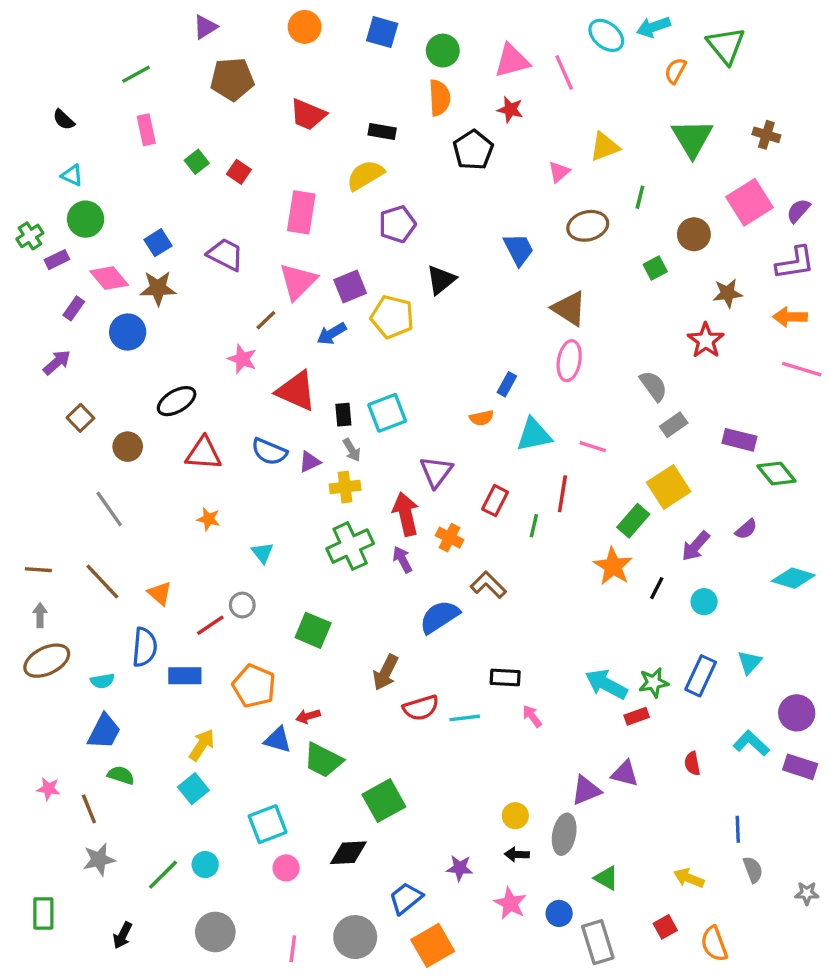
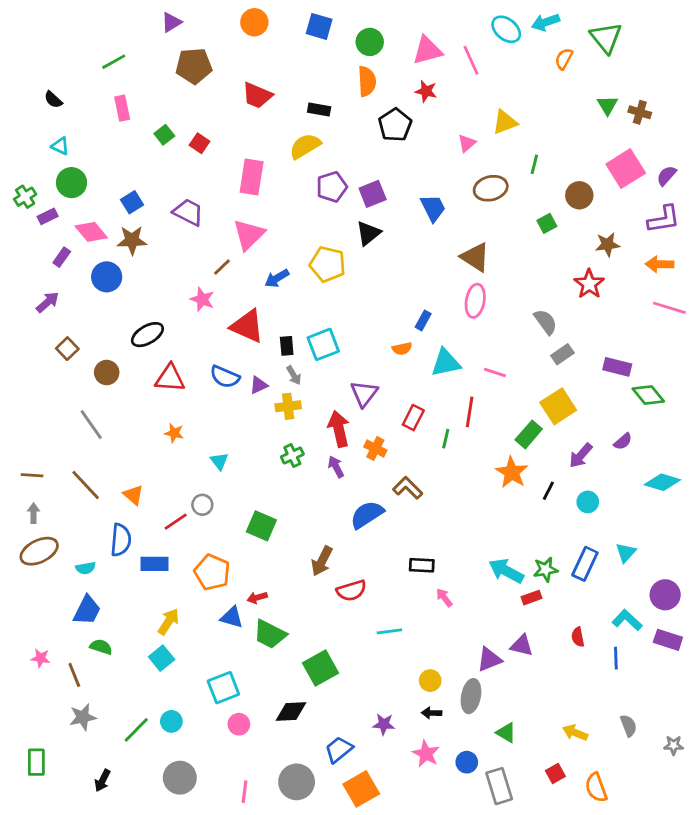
green triangle: (692, 138) -> (607, 105), moved, size x0.6
purple square: (350, 286) -> (373, 194), moved
green cross: (350, 546) -> (292, 456), size x0.6
cyan line: (465, 718) -> (389, 631), moved
blue line: (738, 829) -> (616, 658), moved

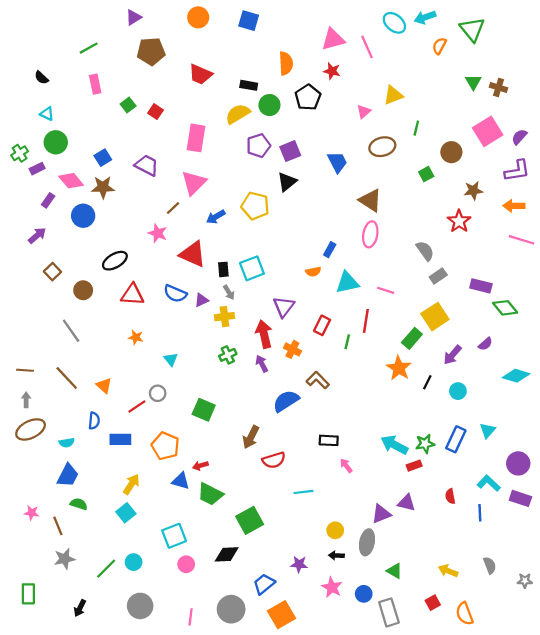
green circle: (370, 42) -> (269, 105), moved
blue semicircle: (121, 540) -> (94, 421), size x0.7

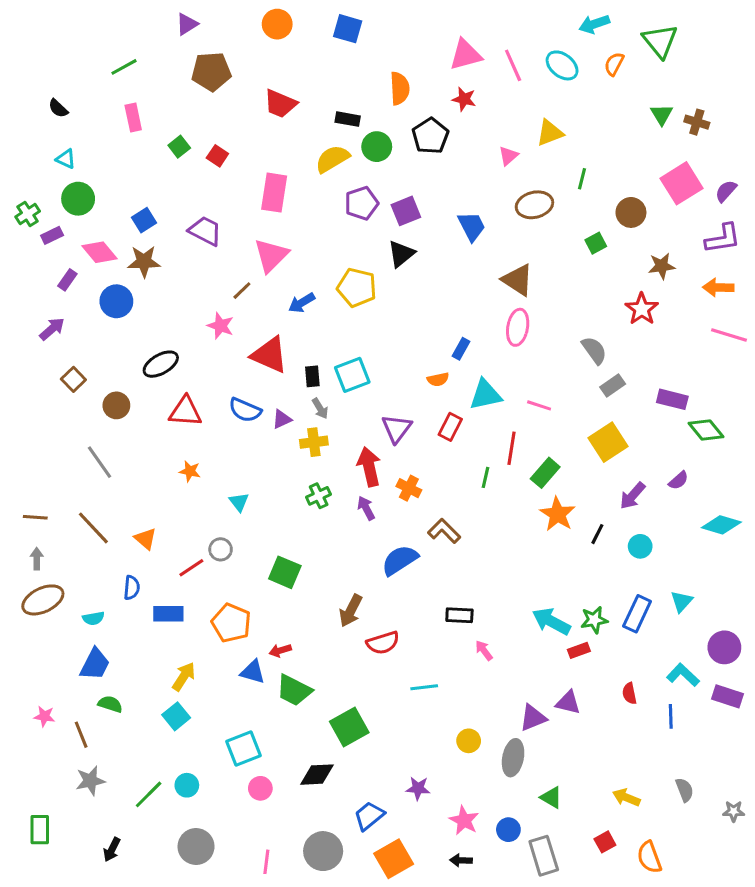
cyan ellipse: (394, 23) -> (562, 65), moved
red rectangle: (322, 325) -> (450, 427), moved
green rectangle: (412, 338) -> (545, 473), moved
black arrow: (336, 555) -> (461, 860), moved

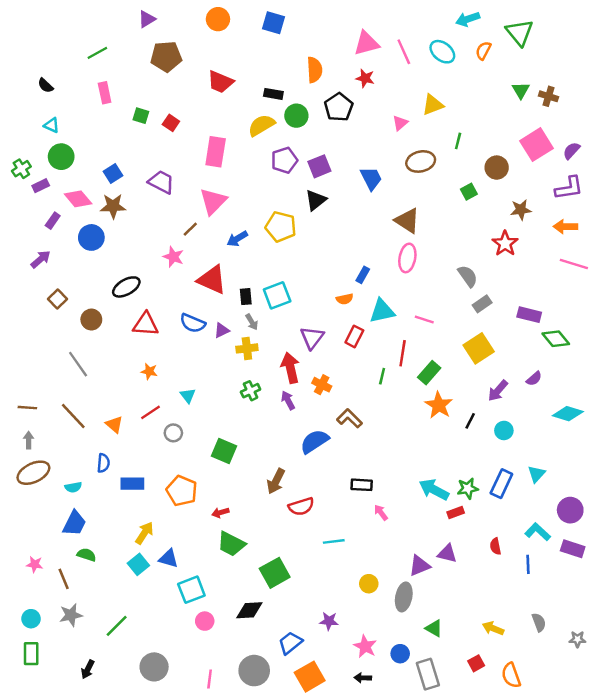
green square: (179, 147) -> (141, 116), turned -35
red line: (191, 568) -> (150, 412), moved
blue triangle: (253, 672) -> (169, 558), moved
cyan circle: (187, 785) -> (31, 619), moved

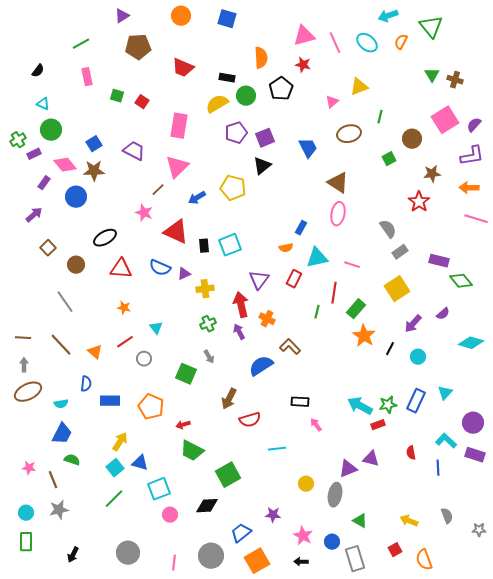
black semicircle: (45, 85) -> (38, 71), turned -96
gray arrow: (252, 322) -> (209, 357), moved
green line: (117, 626) -> (114, 499), moved

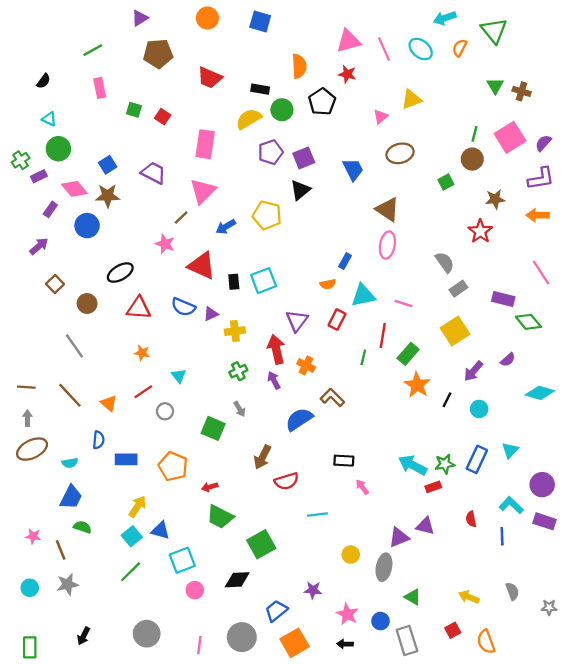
green line: (380, 117) -> (475, 134), moved
pink line: (476, 219) -> (541, 273), moved, turned 40
green rectangle: (26, 542) -> (30, 647), moved

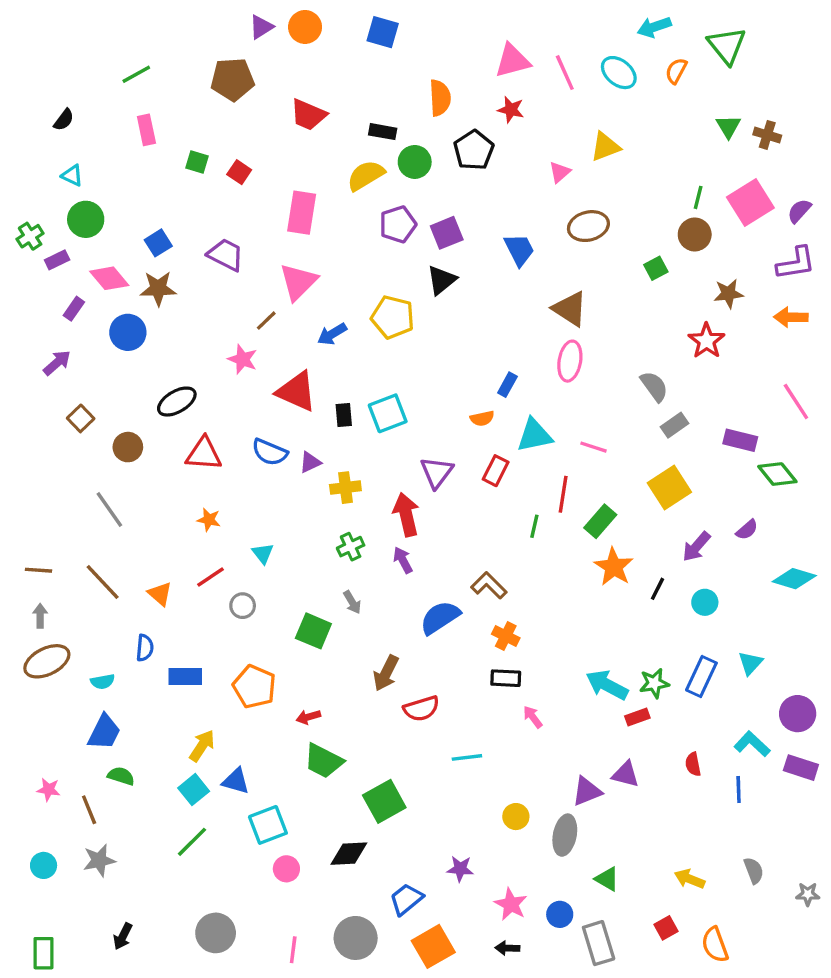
purple triangle: (140, 18) -> (261, 27), moved
orange cross: (306, 365) -> (506, 636), moved

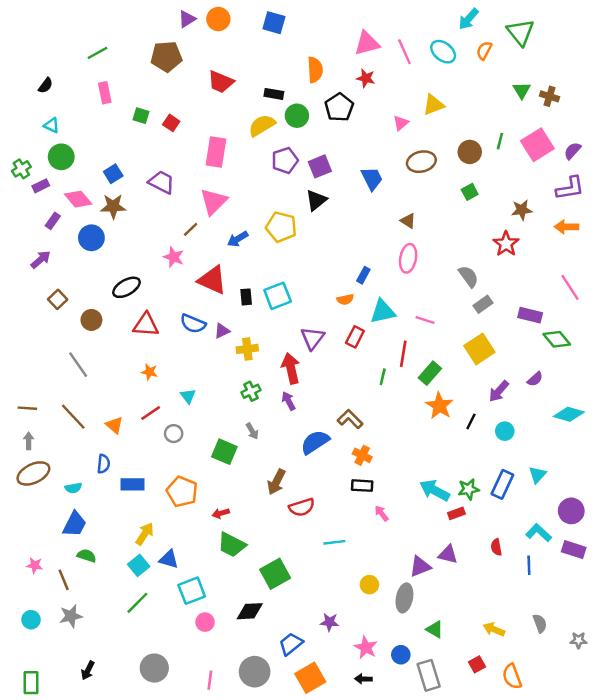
cyan arrow: (654, 27) -> (469, 19), turned -30
brown circle: (695, 234) -> (470, 152), moved
brown triangle: (570, 309) -> (408, 221), size x0.6

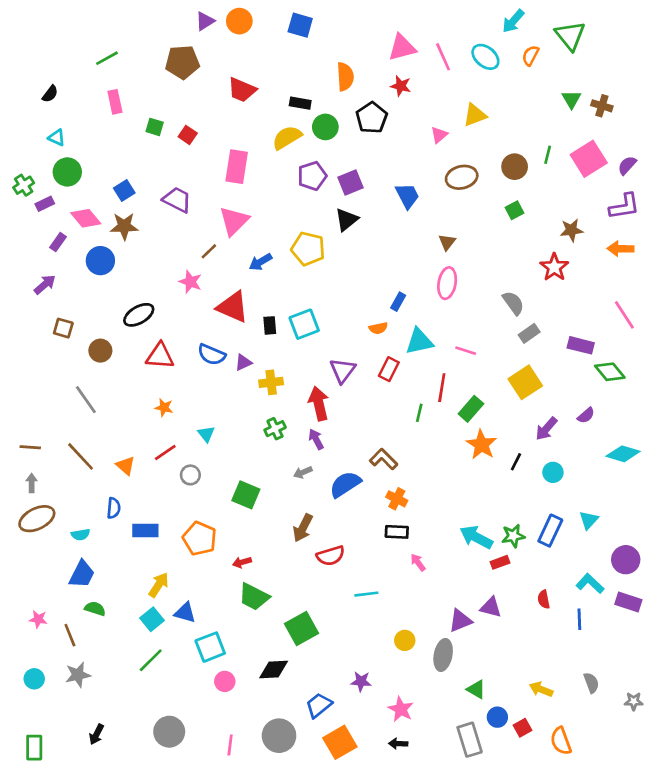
brown triangle: (408, 221) -> (447, 242), turned 35
brown square: (58, 299) -> (63, 328), turned -30
gray arrow: (252, 431) -> (303, 472), moved, turned 98
blue circle: (401, 655) -> (497, 717), moved

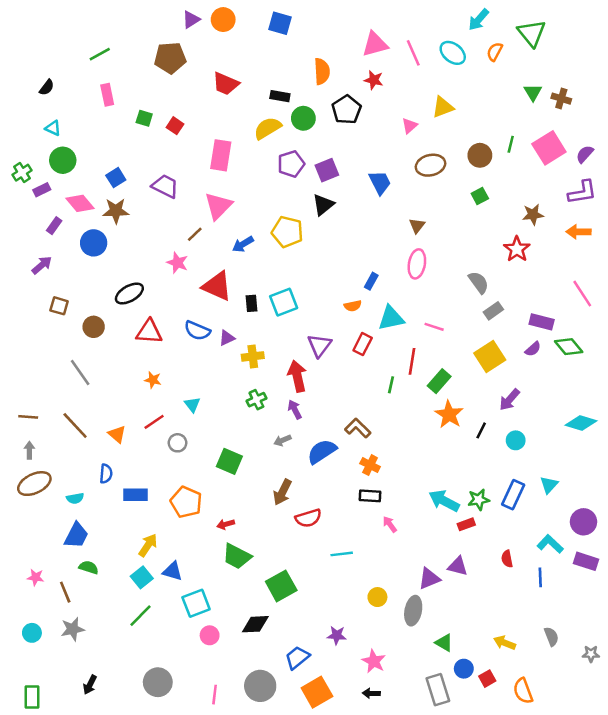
purple semicircle: (586, 415) -> (533, 349), moved

